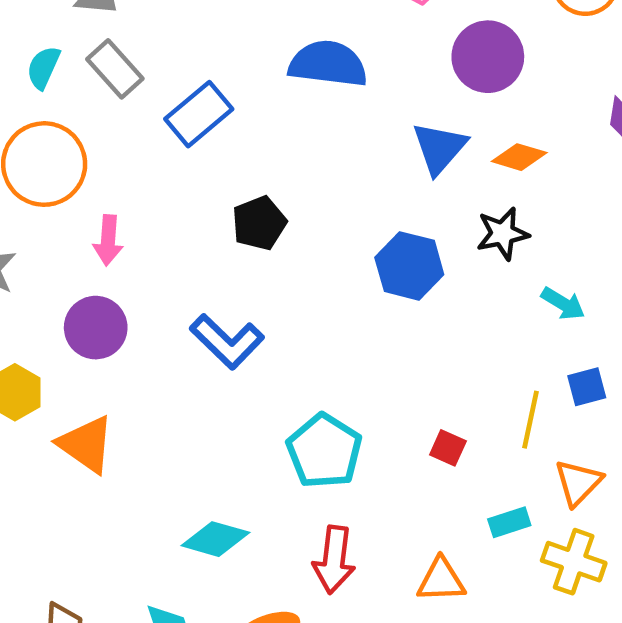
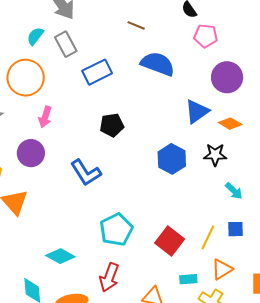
red square: (448, 448) -> (170, 241), size x1.8

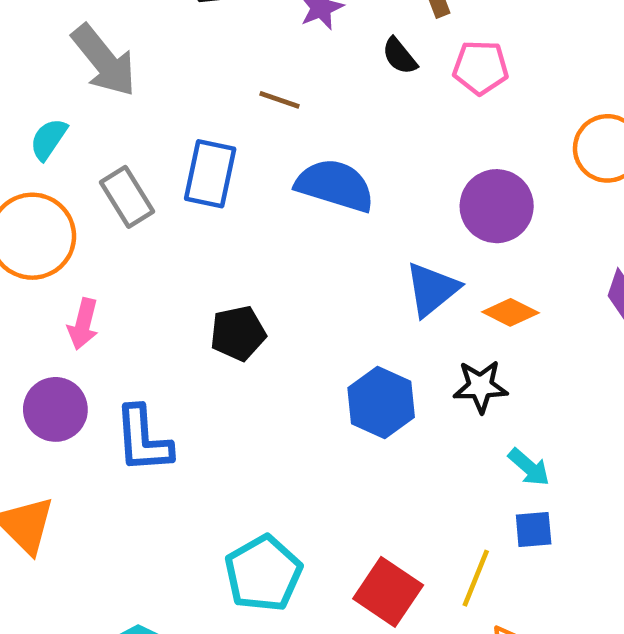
pink pentagon: (206, 36) -> (480, 68), moved
gray rectangle: (66, 44) -> (127, 197), moved
blue rectangle: (97, 72) -> (210, 174), moved, turned -48
blue L-shape: (86, 173) -> (143, 439), moved, turned 32
blue square: (236, 229) -> (534, 530), moved

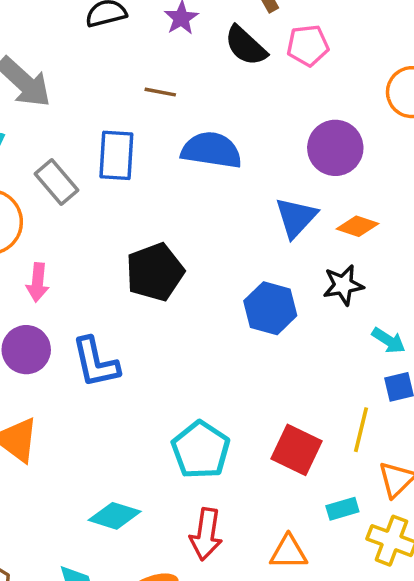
black semicircle: (400, 56) -> (246, 46), size x1.5
black pentagon: (238, 333) -> (155, 272), size x1.4

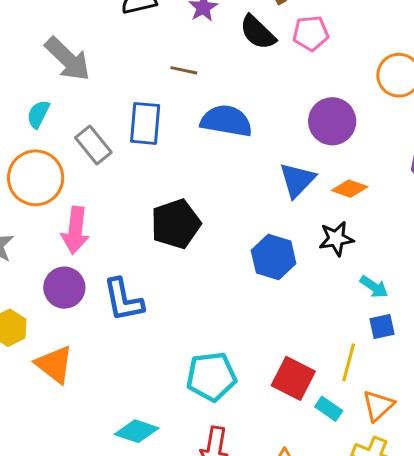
pink arrow: (38, 282) -> (75, 230), size x1.4
cyan pentagon: (201, 450) -> (211, 377), turned 30
cyan rectangle: (342, 509) -> (329, 409), moved, turned 50

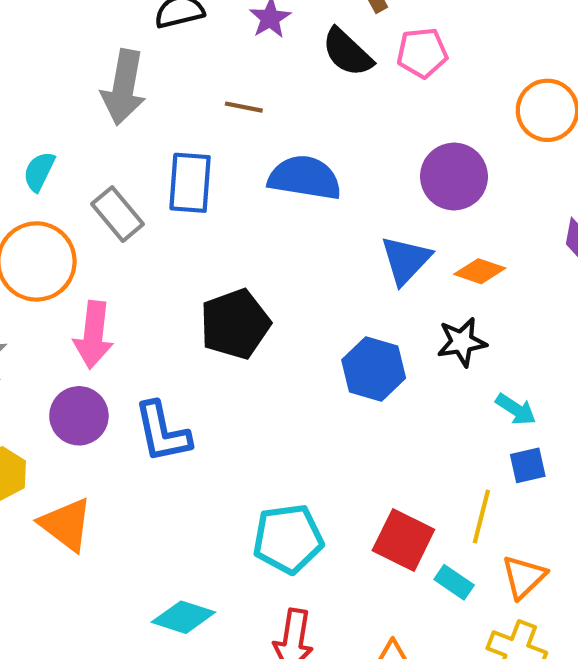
gray arrow: (68, 59) -> (124, 87), moved, turned 57

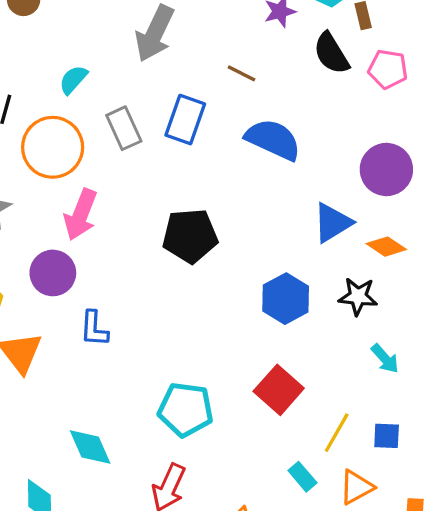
blue L-shape: (162, 432) -> (94, 329), moved, size x0.7
blue square: (528, 465) -> (387, 436), moved
red square: (403, 540) -> (279, 390), moved
cyan diamond: (183, 617) -> (90, 447), turned 33

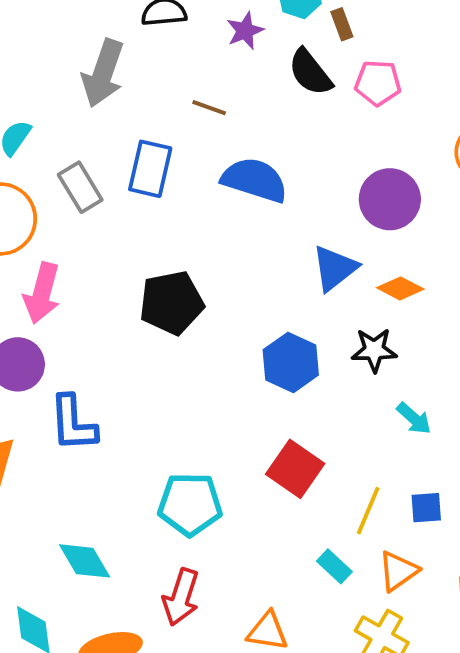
blue L-shape: (94, 329) -> (73, 423), size x1.4

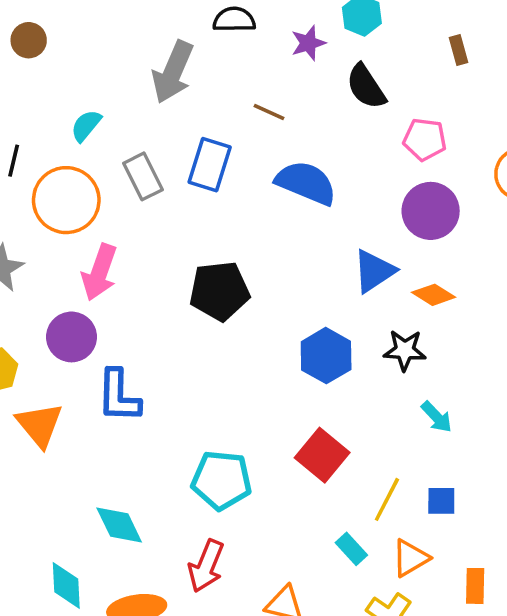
brown rectangle: (342, 24) -> (459, 50), moved
pink pentagon: (378, 83) -> (425, 139), moved

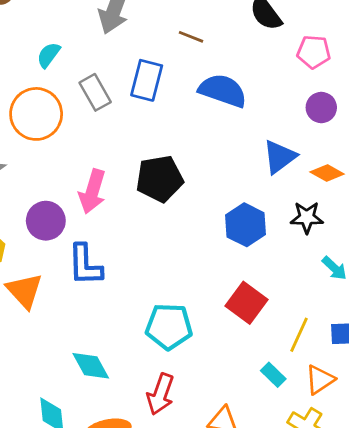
purple circle: (431, 211) -> (321, 107), size x0.7
pink arrow: (99, 272) -> (92, 191), moved

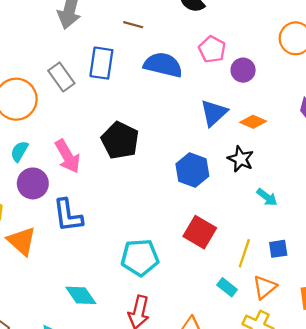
pink pentagon: (314, 52) -> (212, 49), moved, turned 30
cyan semicircle: (48, 55) -> (19, 151), moved
black pentagon: (160, 179) -> (120, 140), turned -30
pink arrow: (92, 191) -> (67, 156), turned -40
black star: (307, 217) -> (241, 159), turned 30

